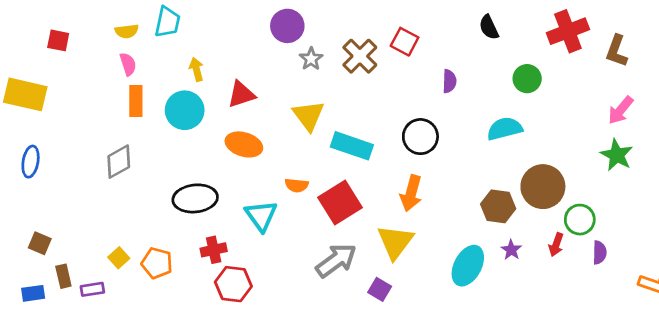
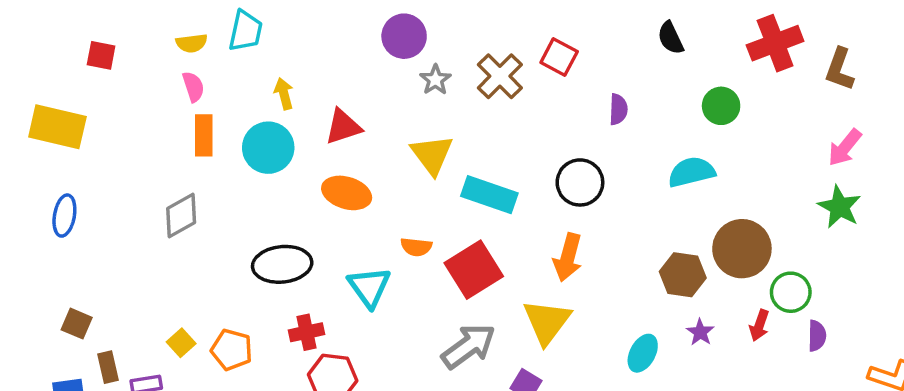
cyan ellipse: (468, 266) -> (643, 353), size x0.7

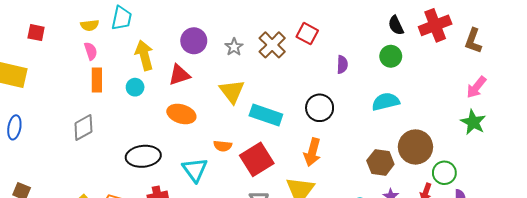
purple circle: (404, 36) -> (194, 41), moved
black semicircle: (671, 38) -> (396, 25), moved
yellow arrow: (284, 94) -> (144, 55), size x1.6
green circle: (721, 106) -> (391, 56), moved
cyan circle: (268, 148) -> (135, 87), size x0.6

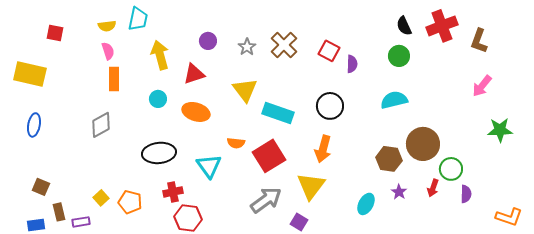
red square: (307, 34) -> (329, 51), moved
purple circle: (194, 41) -> (208, 41), size x0.7
cyan circle: (135, 87) -> (158, 99), moved
green star: (473, 122) -> (500, 130), moved, turned -30

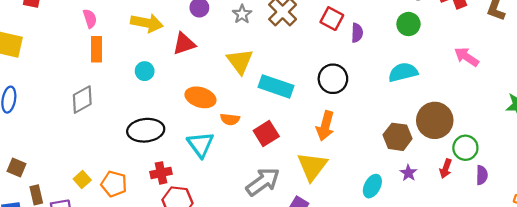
yellow arrow: (160, 55) -> (147, 23), turned 116
pink arrow: (482, 86) -> (467, 57), moved, turned 85
orange ellipse: (196, 112) -> (200, 97), moved
red square: (269, 156) -> (266, 134), size x0.7

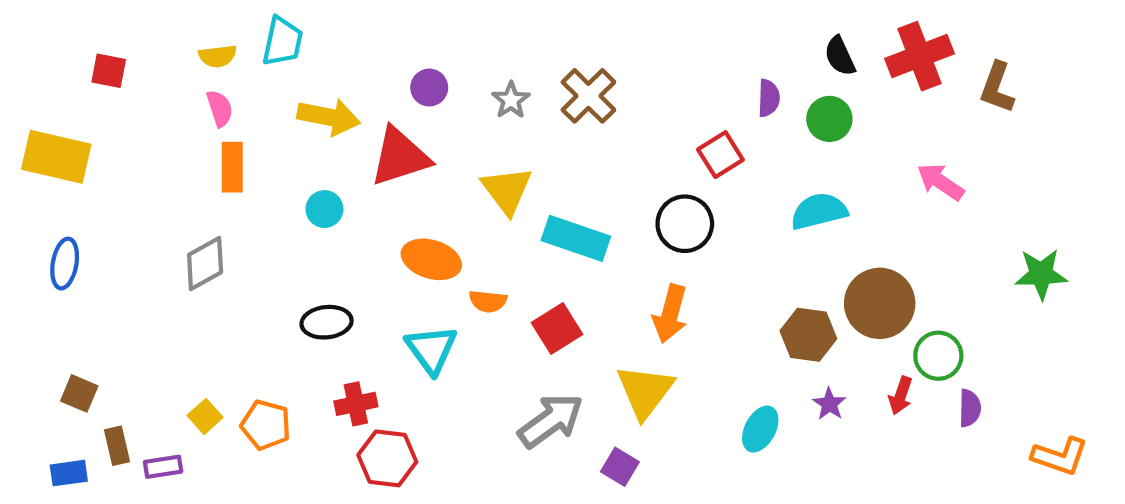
red square: (332, 19) -> (720, 155), moved, turned 30
purple semicircle: (357, 33) -> (769, 98), moved
red triangle: (184, 44) -> (400, 157), size x1.4
black ellipse: (146, 130) -> (327, 322), size x0.7

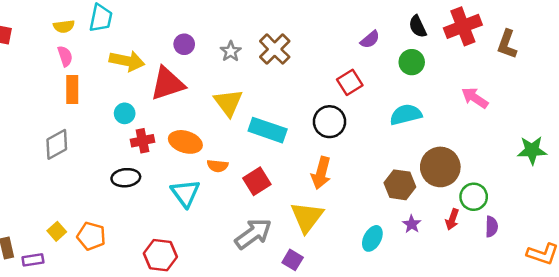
purple semicircle: (769, 98) -> (370, 40), moved, turned 48
red cross: (356, 404) -> (142, 141), moved

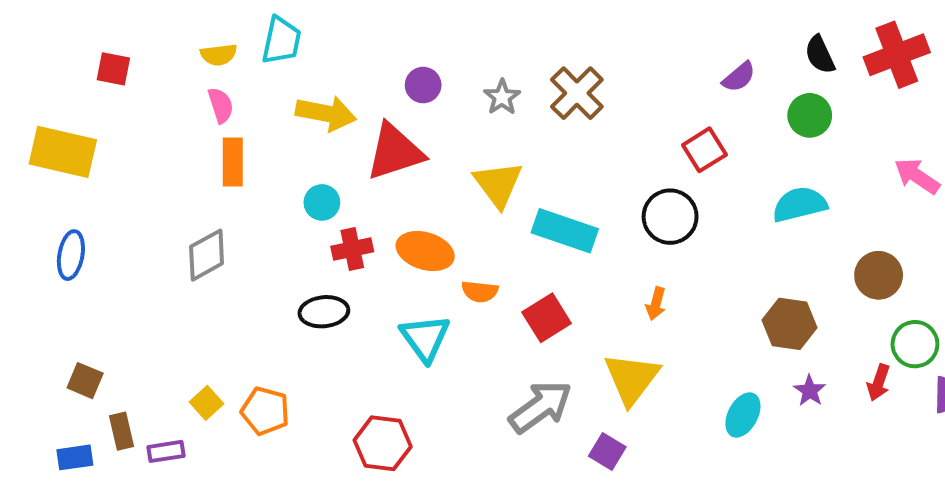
brown circle: (440, 167) -> (879, 275), moved, size x0.7
orange arrow: (321, 173) -> (656, 304), size x0.6

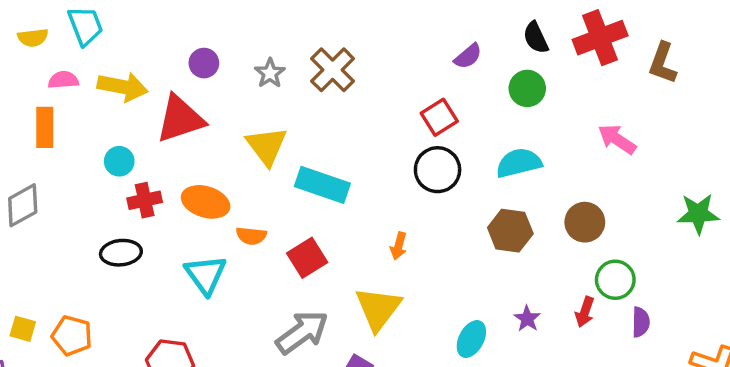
cyan trapezoid: (281, 40) -> (85, 26), turned -33
pink semicircle: (221, 105) -> (63, 80), moved, turned -76
black circle: (670, 217) -> (438, 170), moved
brown hexagon: (789, 324) -> (510, 231), moved
yellow square: (207, 403) -> (23, 329), turned -32

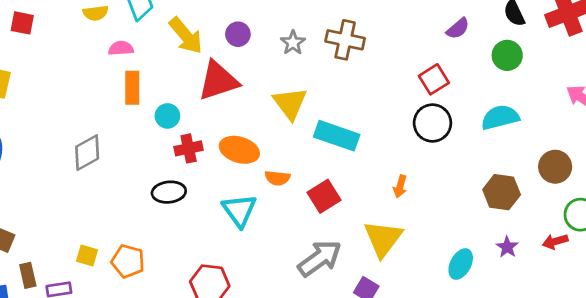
brown cross: (333, 70) -> (345, 40), turned -33
yellow arrow: (123, 87) -> (186, 36), moved, turned 39
orange rectangle: (45, 127) -> (132, 88), moved
brown hexagon: (510, 231) -> (502, 192), moved
red arrow: (585, 312) -> (555, 241), turned 55

